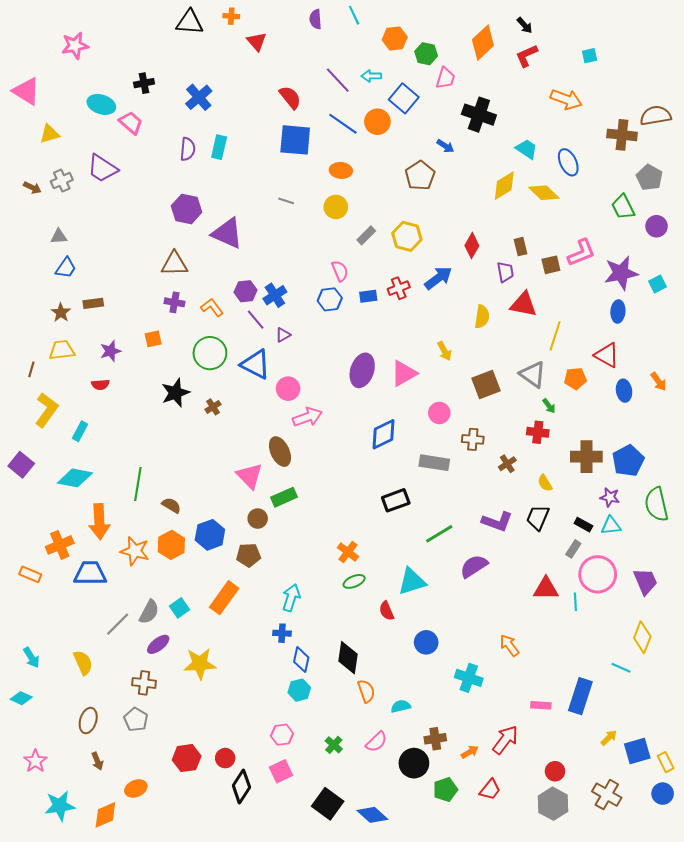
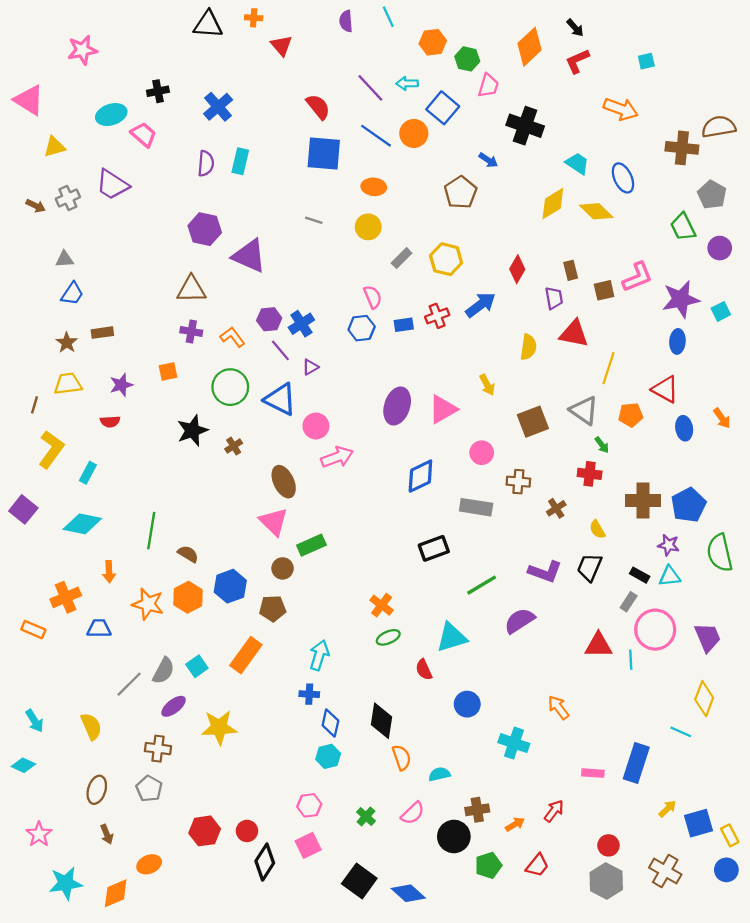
cyan ellipse: (101, 104) -> (111, 115), turned -36
brown ellipse: (280, 452) -> (284, 482), moved
orange arrow: (99, 522) -> (109, 572), size x0.6
blue trapezoid: (90, 573) -> (99, 628), size x0.7
red arrow: (505, 740) -> (554, 811), size x0.7

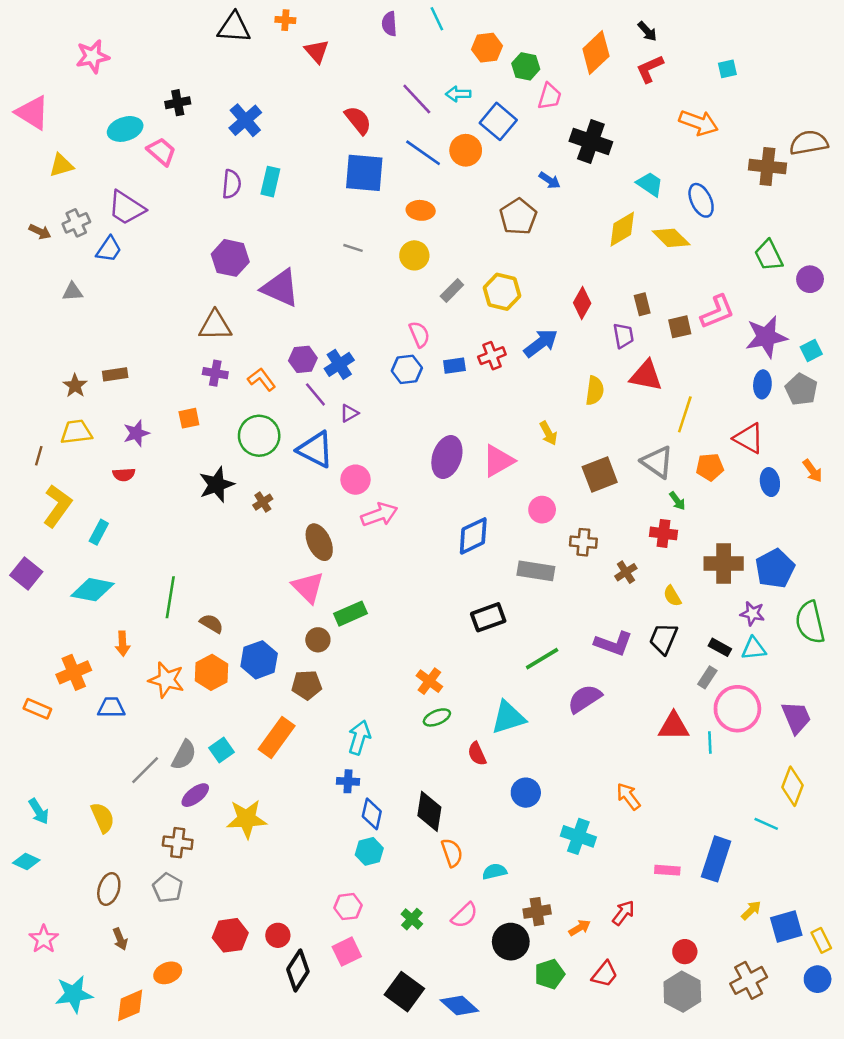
gray pentagon: (712, 195) -> (801, 389), moved
blue trapezoid: (72, 294) -> (109, 249), moved
brown cross: (665, 871) -> (749, 980), turned 32

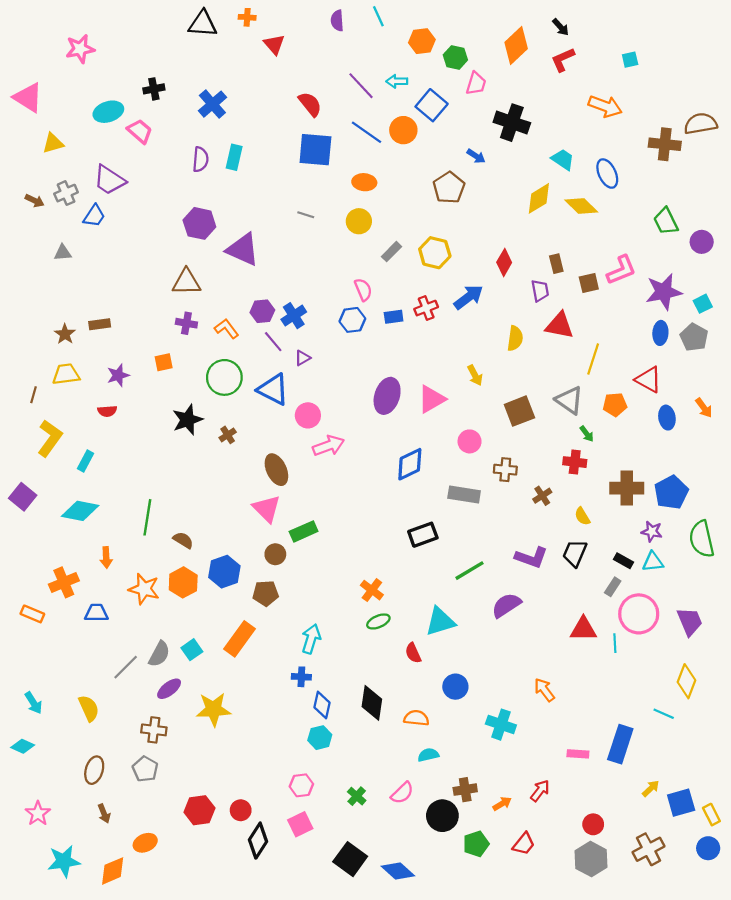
orange semicircle: (452, 853) -> (416, 718), moved, turned -65

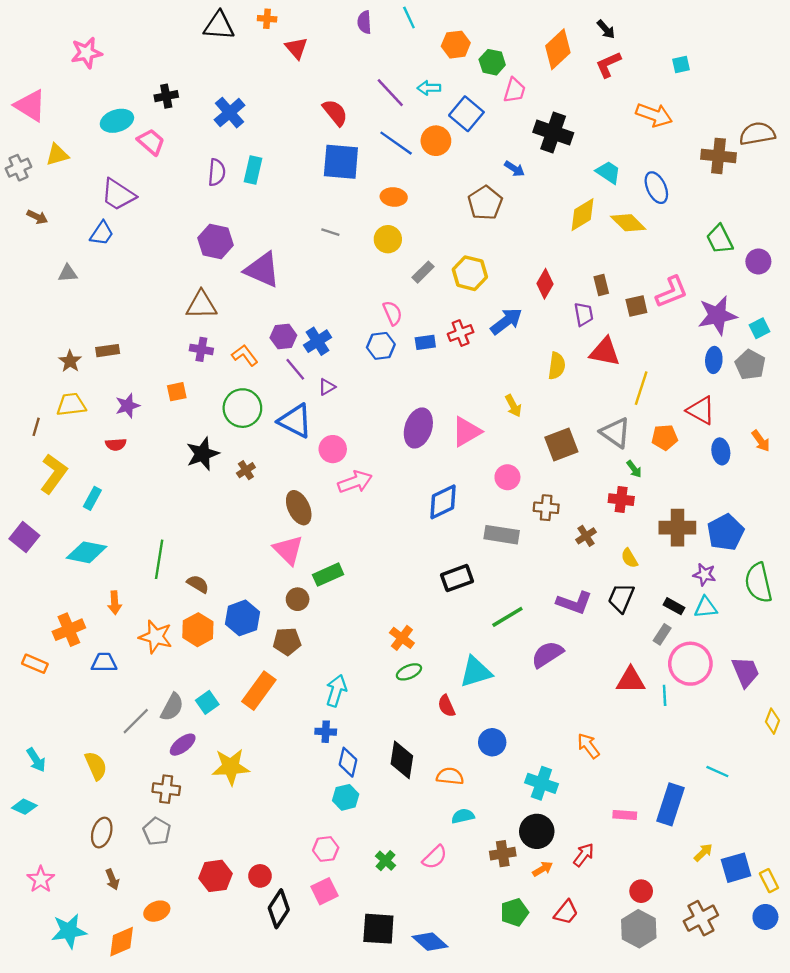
gray cross: (66, 193) -> (18, 168), moved
yellow diamond: (686, 681) -> (772, 721), moved, size x0.7
black circle: (442, 816) -> (537, 831), moved
black square: (350, 859) -> (378, 929), turned -32

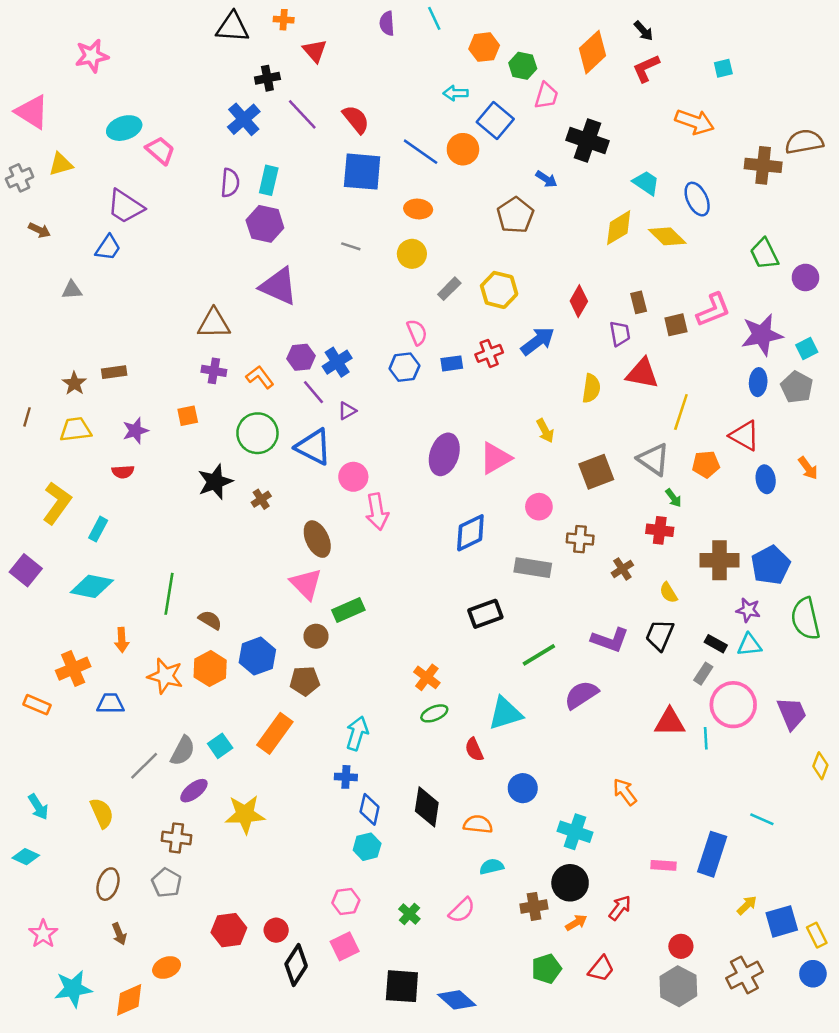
purple line: (390, 93) -> (302, 114), moved
black cross: (166, 96) -> (267, 78), moved
purple hexagon: (215, 242) -> (265, 224), moved
brown line: (36, 427) -> (27, 417), moved
pink arrow: (355, 482) -> (377, 512), turned 100

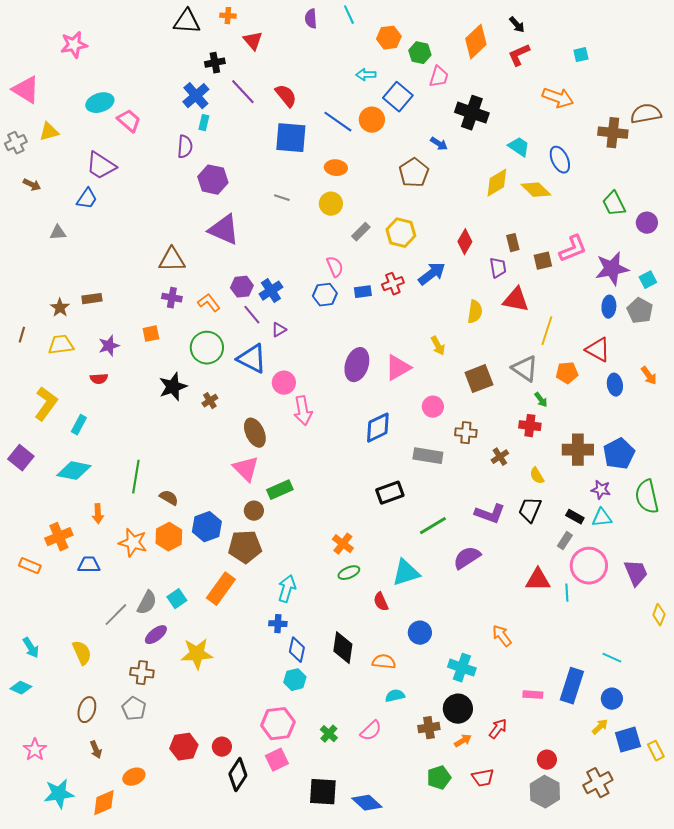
cyan rectangle: (269, 180) -> (204, 123), moved, size x0.7
brown pentagon: (305, 681) -> (245, 547), size x1.4
pink hexagon: (346, 901) -> (278, 724), size x1.5
red trapezoid: (601, 969) -> (483, 778), turned 40
blue circle: (813, 974) -> (612, 699), moved

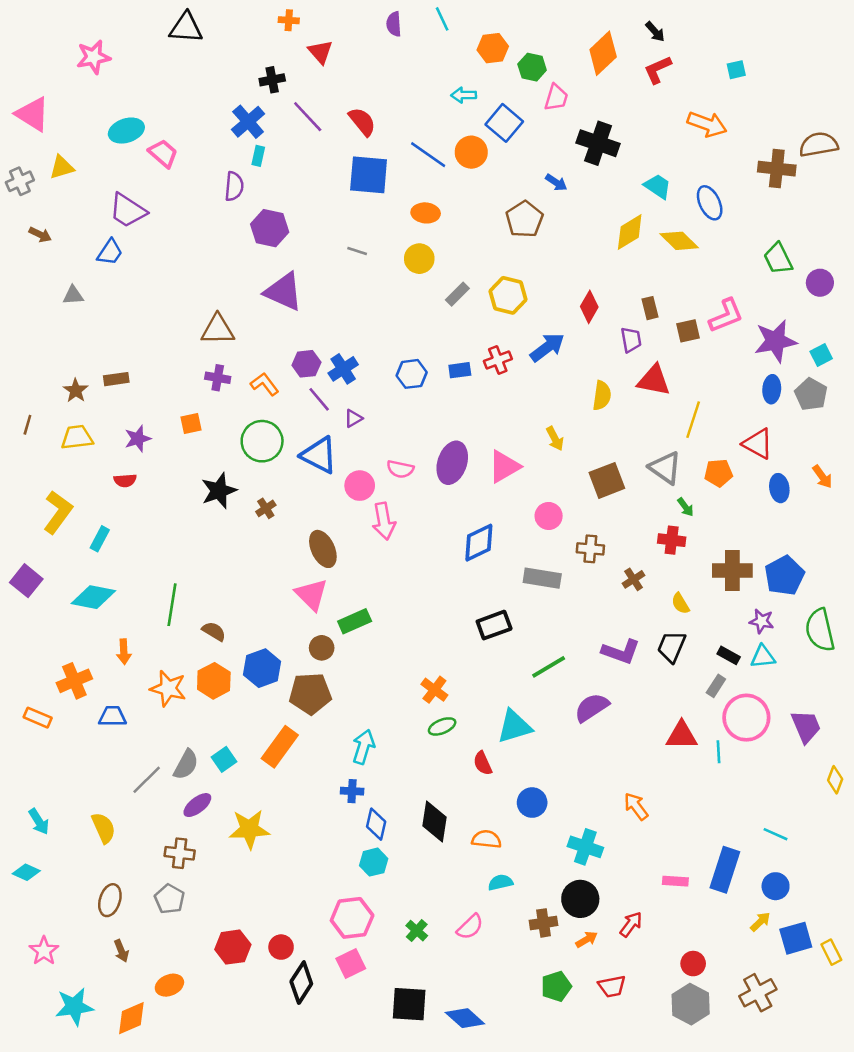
black triangle: (187, 22) -> (186, 28), moved
pink semicircle: (335, 267) -> (400, 469), moved, turned 125

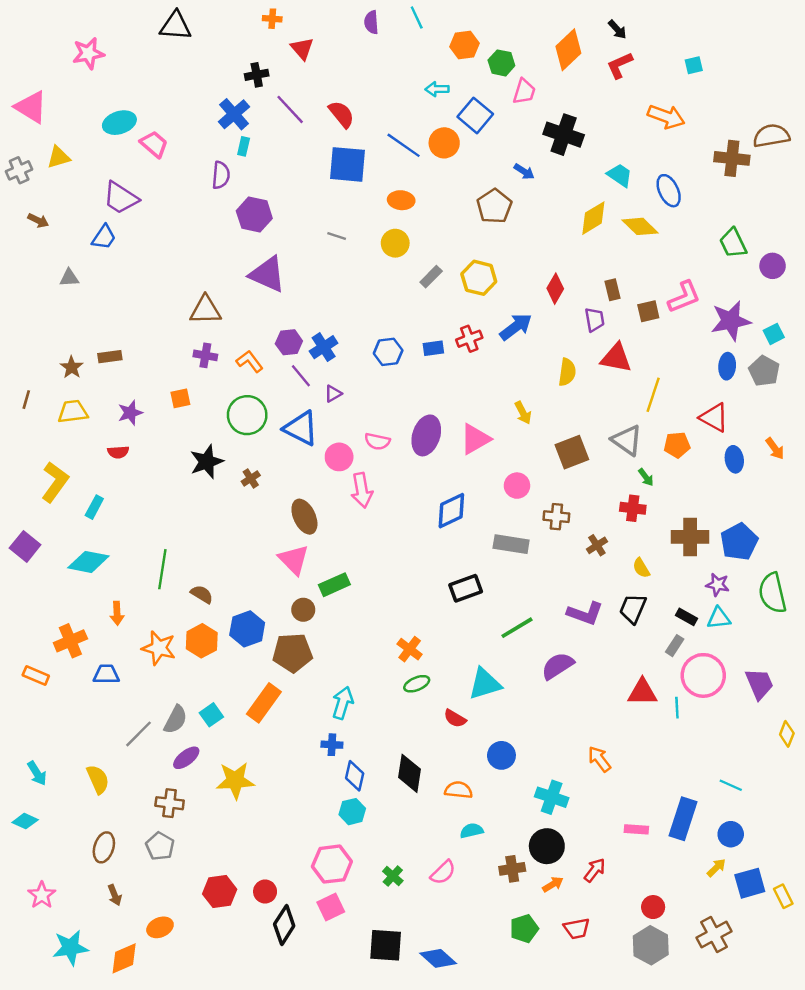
red semicircle: (483, 763) -> (455, 718), turned -35

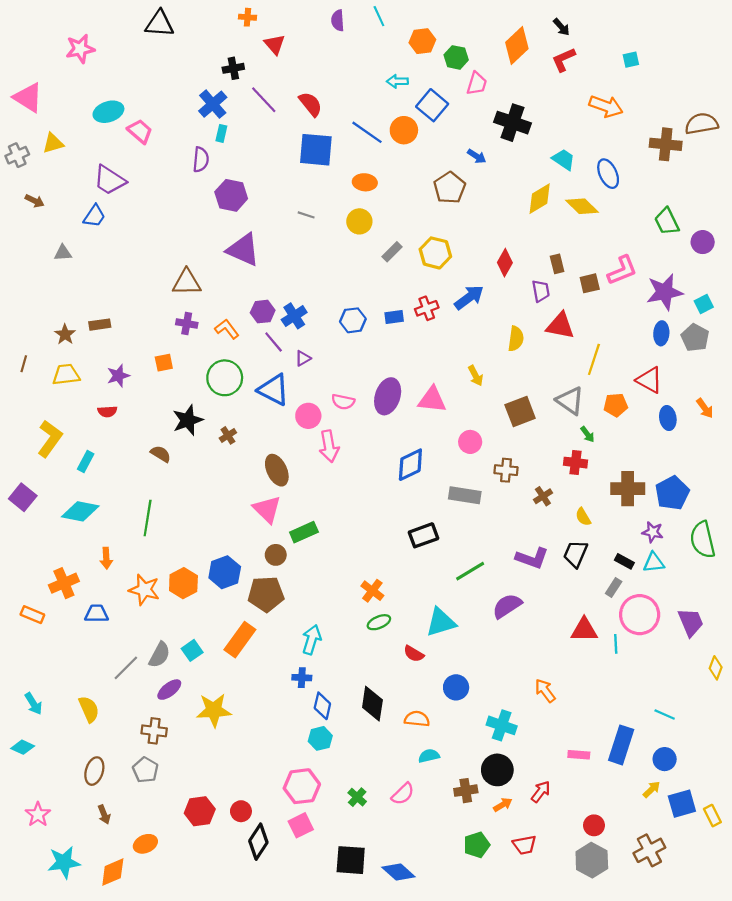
pink triangle: (475, 439) -> (432, 400), turned 36
brown semicircle: (202, 594) -> (161, 454), moved

